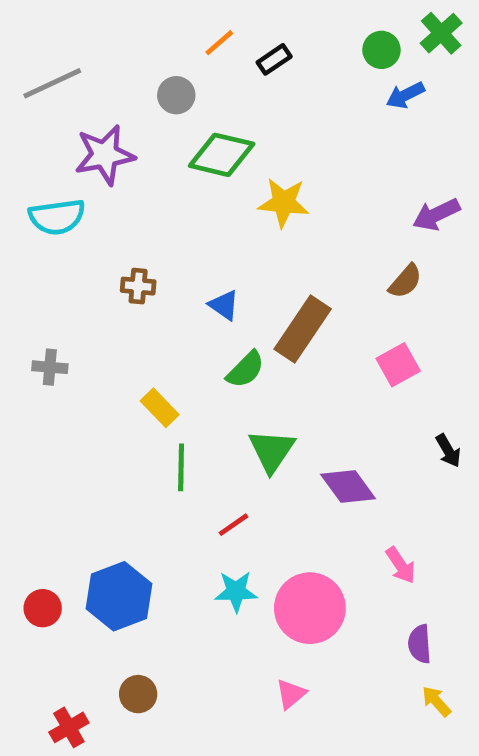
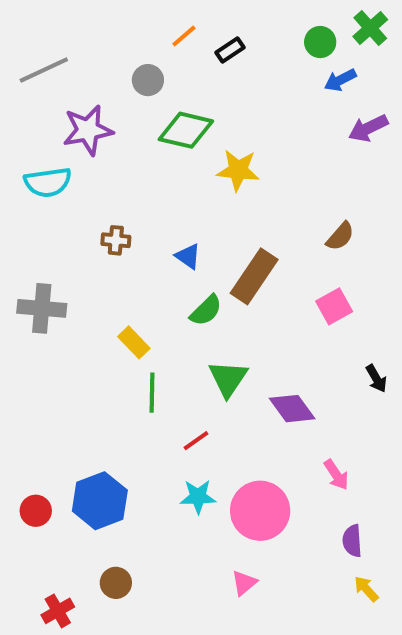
purple arrow: (436, 214) -> (368, 128), moved
gray cross: (50, 367) -> (42, 308), size x1.6

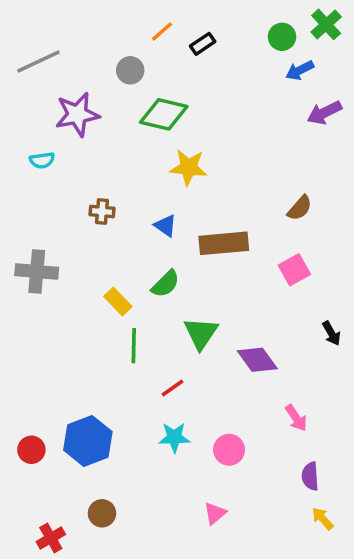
yellow star: (238, 170) -> (188, 167), moved
cyan semicircle: (48, 182) -> (42, 160), size x0.6
brown rectangle: (254, 276) -> (224, 243), turned 51
green semicircle: (206, 310) -> (166, 284), moved
pink circle: (260, 511) -> (229, 450), size x0.6

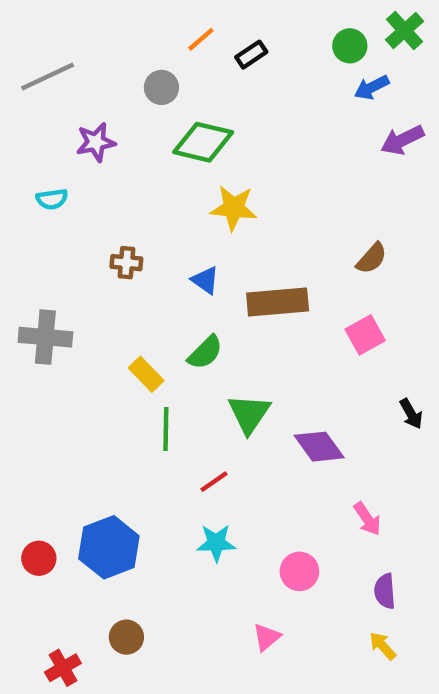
purple star: (77, 114) -> (96, 142), size x0.7
pink circle: (229, 450) -> (299, 571), moved
yellow arrow: (323, 519) -> (383, 646), moved

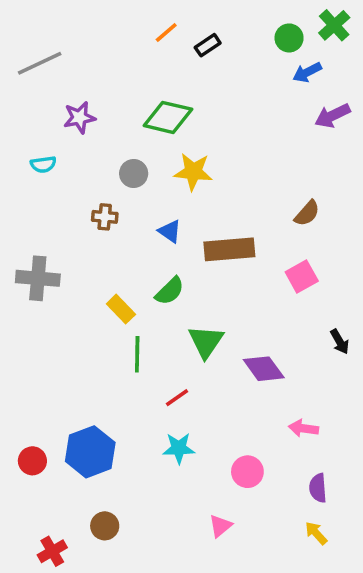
gray circle: (161, 87) -> (134, 173), moved
pink arrow: (367, 519) -> (303, 428), turned 132

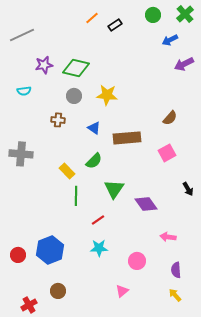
green circle: (289, 38) -> (153, 15), moved
green diamond: (168, 117) -> (76, 68), moved

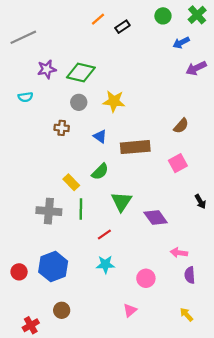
gray cross: (21, 154) -> (49, 211), moved
purple semicircle: (176, 270) -> (190, 275), moved

